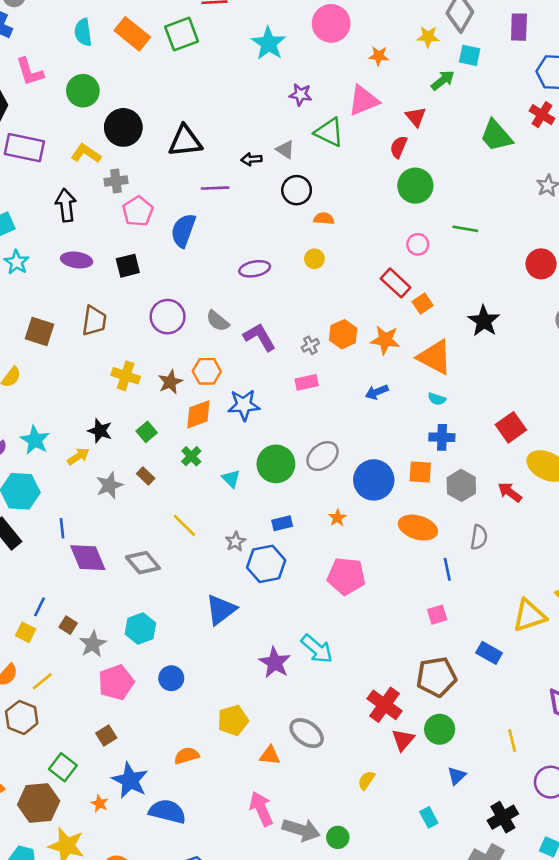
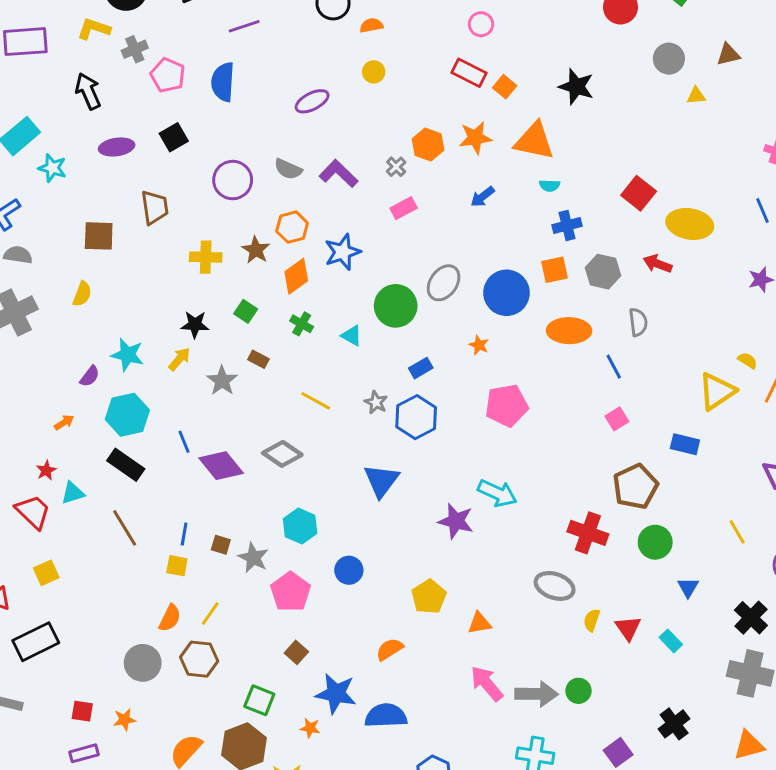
gray ellipse: (307, 733) -> (555, 586), moved
red triangle: (403, 740) -> (628, 628), moved

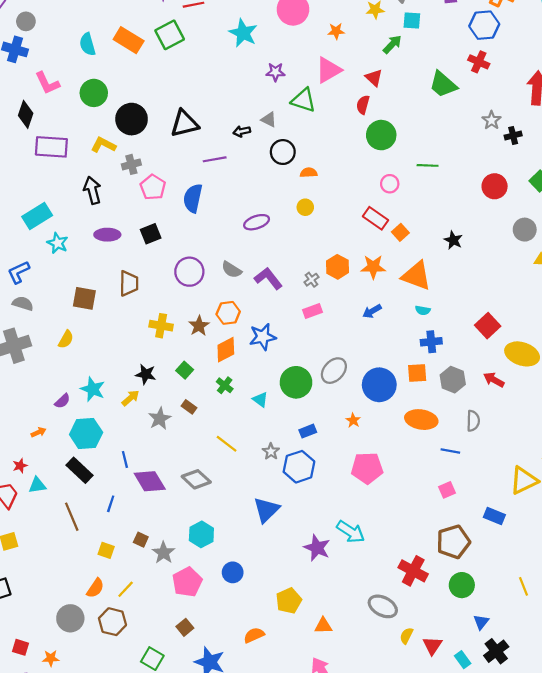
black star: (576, 87) -> (453, 240), size x0.7
blue line: (614, 367) -> (450, 451), turned -60
blue line: (184, 534) -> (111, 504), moved
black cross: (751, 618) -> (496, 651), moved

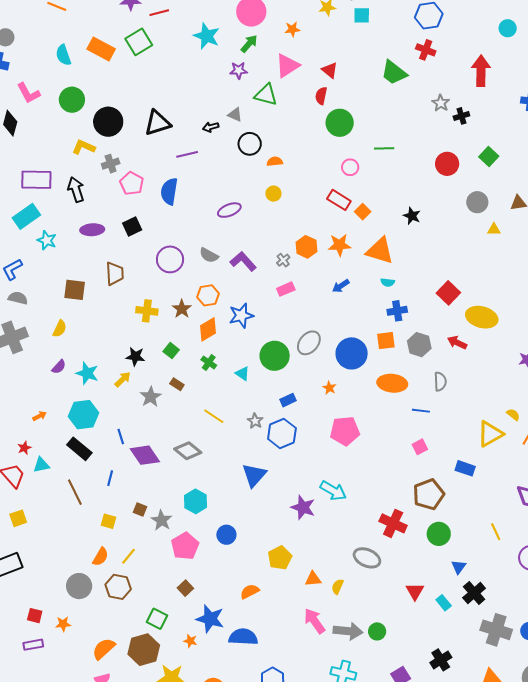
green arrow: (392, 44) -> (249, 44), moved
purple rectangle: (51, 147) -> (36, 180), moved
purple semicircle: (62, 401) -> (59, 367), moved
yellow semicircle: (406, 636) -> (338, 587), moved

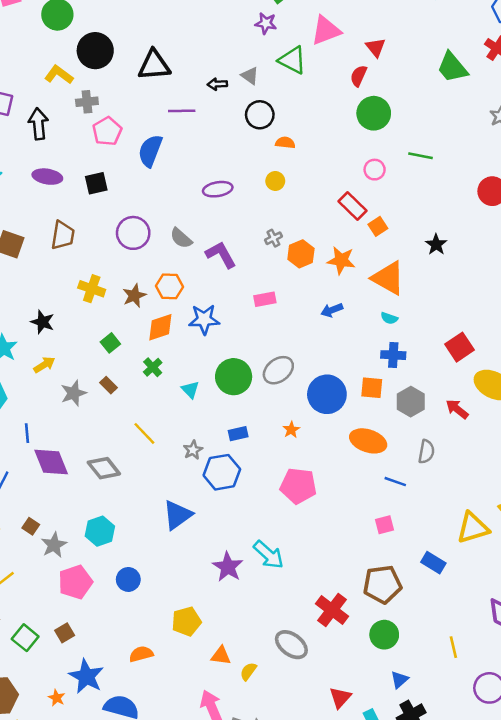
gray cross: (283, 260) -> (274, 238), moved
black star: (135, 357) -> (43, 322), moved
green square: (157, 619) -> (25, 638), moved

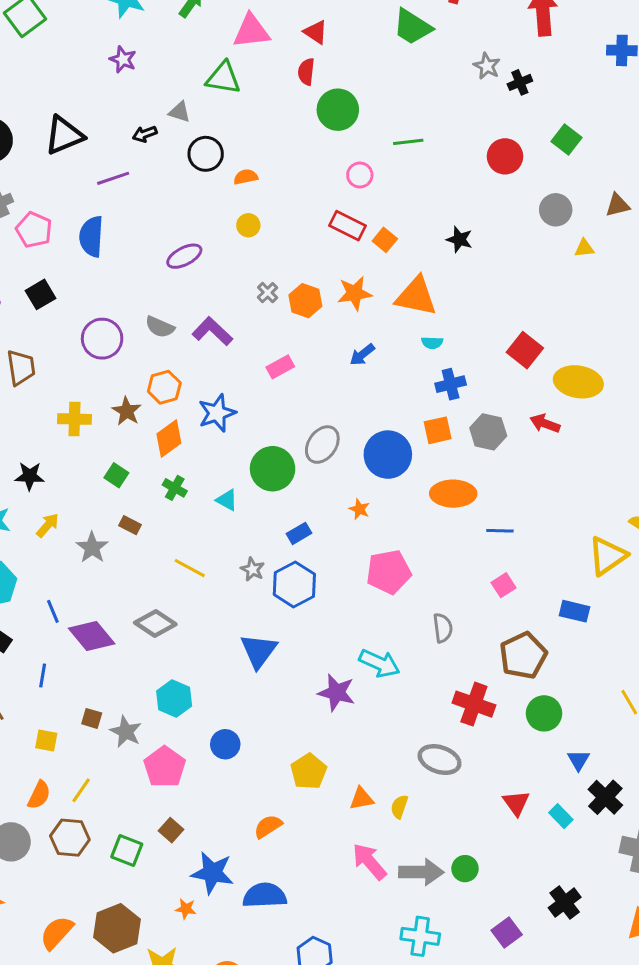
purple star: (266, 23) -> (123, 59), moved, turned 30
pink triangle: (326, 31) -> (251, 31), turned 32
gray semicircle: (426, 452) -> (443, 628), moved

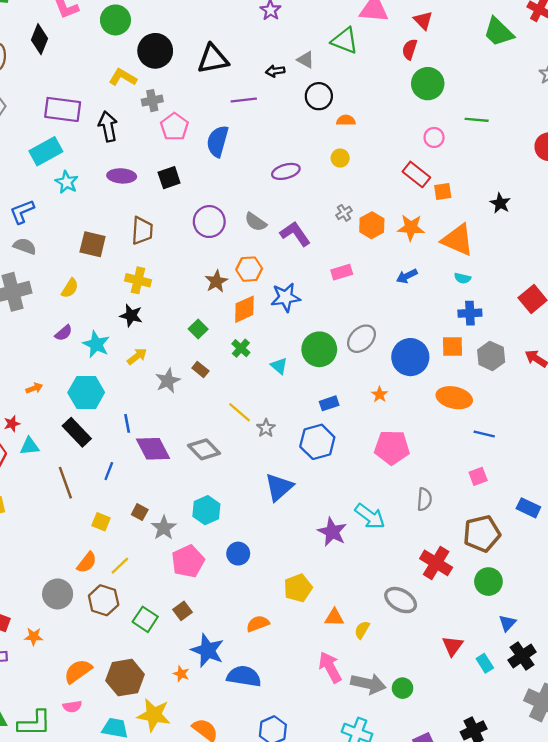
orange square: (385, 240) -> (443, 191), turned 30
yellow cross: (74, 419) -> (138, 280), moved
gray star: (252, 569) -> (266, 428), moved

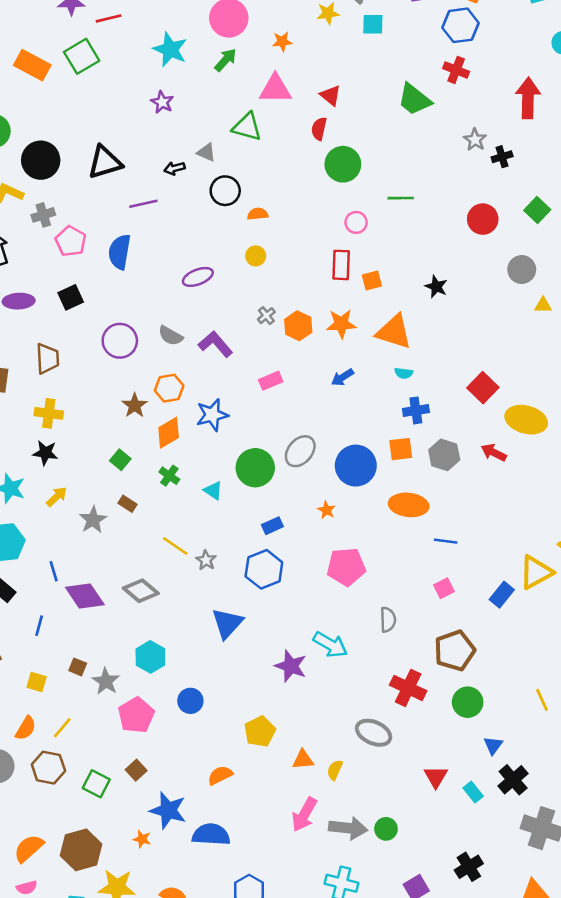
red rectangle: (416, 174) -> (341, 265), turned 60
blue rectangle: (528, 508) -> (502, 595), moved, turned -70
pink arrow: (330, 667) -> (304, 814), turned -116

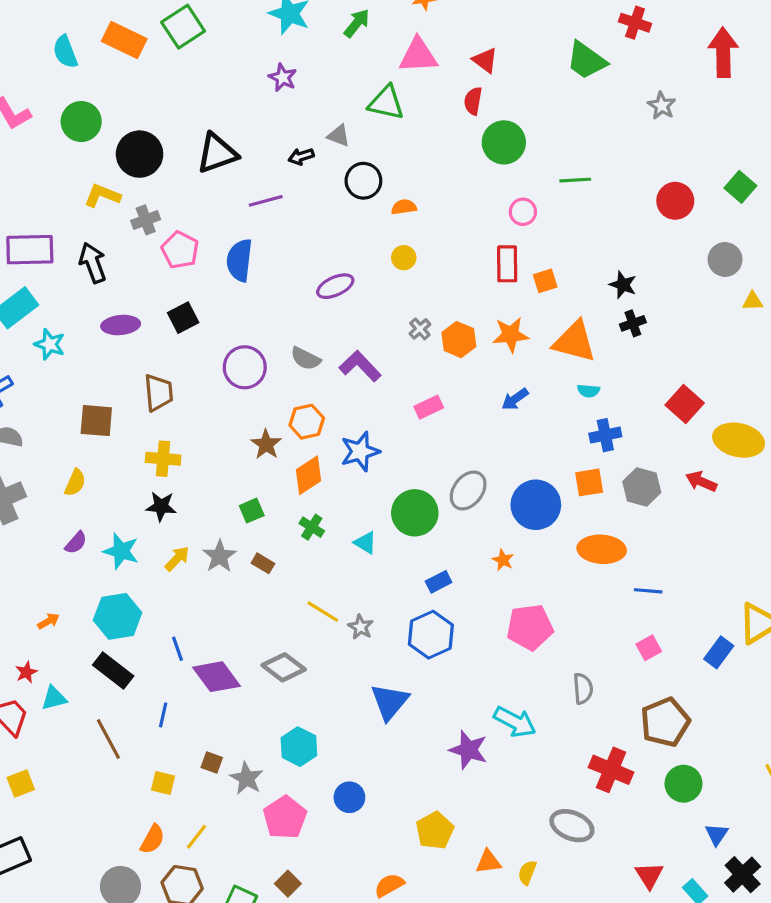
black cross: (502, 157) -> (633, 323), moved
green square: (120, 460) -> (252, 511), turned 30
gray star: (93, 520) -> (220, 556), moved

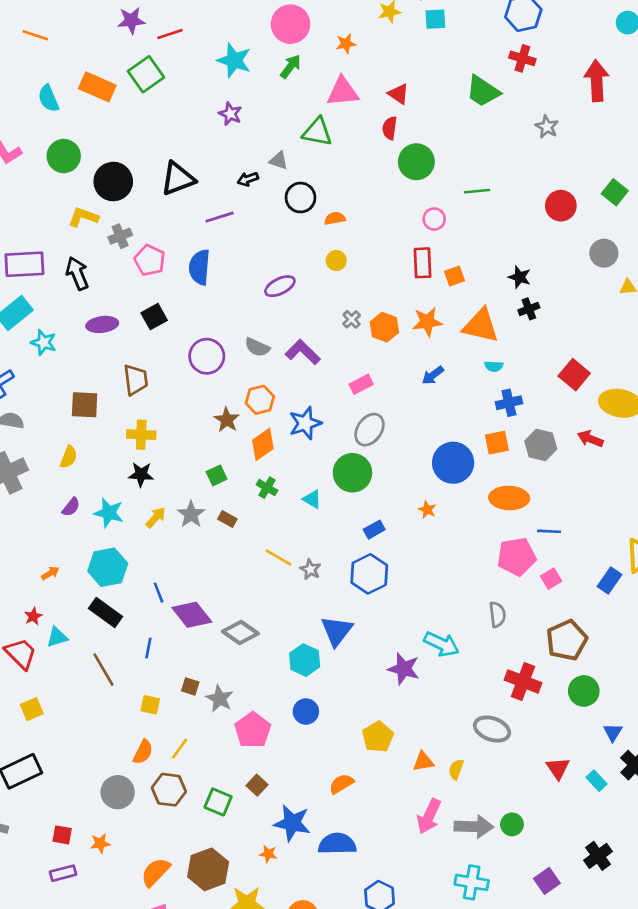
gray ellipse: (468, 490) -> (369, 430), moved
pink pentagon: (530, 627) -> (517, 557), moved
gray diamond: (284, 667) -> (240, 632), moved
cyan hexagon: (299, 747) -> (305, 660), moved

